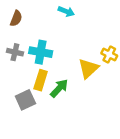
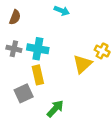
yellow rectangle: (41, 80) -> (38, 75), turned -30
green arrow: (59, 88) -> (55, 109), moved

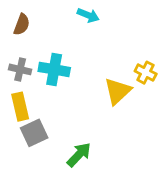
yellow rectangle: (38, 75) -> (20, 107), moved

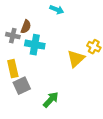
brown semicircle: (22, 25) -> (26, 27), moved
gray cross: (20, 69) -> (13, 36), moved

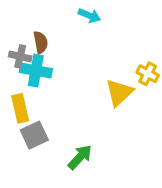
brown semicircle: (26, 27) -> (41, 42), turned -32
cyan cross: (35, 45) -> (36, 71), moved

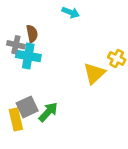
yellow rectangle: (20, 108) -> (16, 119), moved
green arrow: (80, 157) -> (48, 112), moved

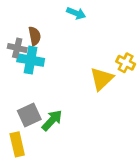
yellow rectangle: (16, 119) -> (17, 144), moved

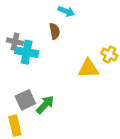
brown semicircle: (35, 36) -> (55, 31), moved
yellow triangle: (102, 79) -> (88, 68), turned 40

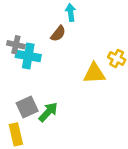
cyan arrow: (66, 11) -> (71, 12), turned -119
brown semicircle: (55, 31) -> (58, 34), turned 49

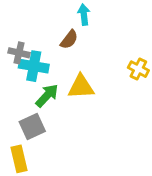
yellow triangle: (94, 73) -> (81, 87), moved
green arrow: (48, 112) -> (47, 96), moved

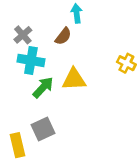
gray cross: (19, 53) -> (23, 35), moved, turned 36
gray square: (32, 126) -> (43, 129), moved

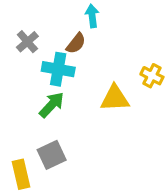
cyan cross: (31, 60) -> (58, 69), moved
yellow triangle: (74, 79) -> (115, 98), moved

